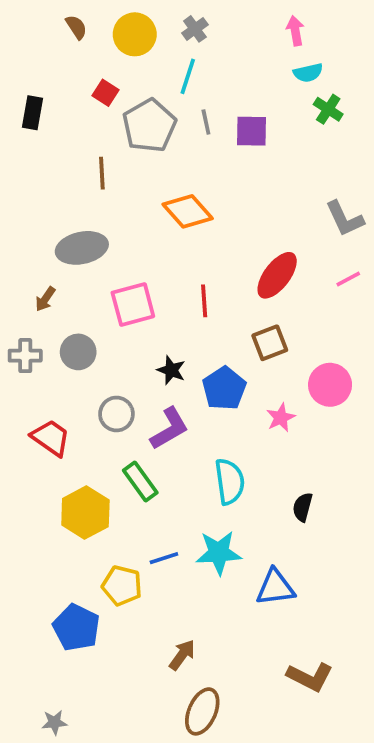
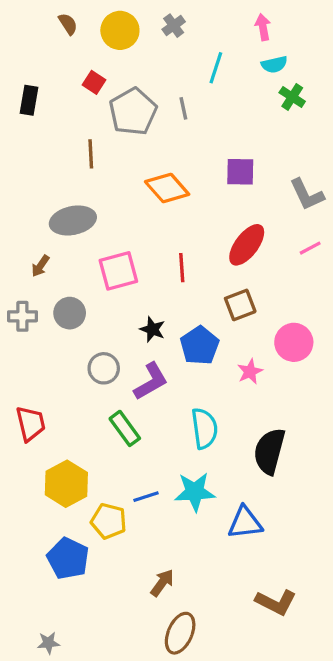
cyan line: (188, 76) -> (216, 68), moved
purple square: (252, 131) -> (240, 172), moved
red trapezoid: (51, 438) -> (31, 424), moved, turned 42
black semicircle: (303, 507) -> (269, 451), size x1.8
yellow hexagon: (85, 513) -> (66, 484), moved

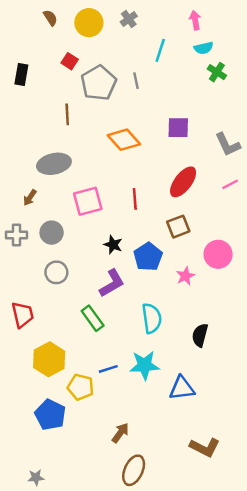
gray circle: (104, 368) -> (56, 272), moved
black semicircle: (269, 451) -> (200, 335), size x0.7

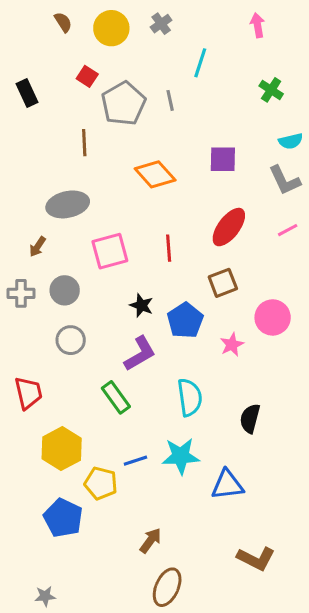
pink arrow: (195, 20) -> (258, 25), moved
cyan semicircle: (204, 48) -> (291, 141), moved
black rectangle: (21, 75) -> (27, 93), turned -35

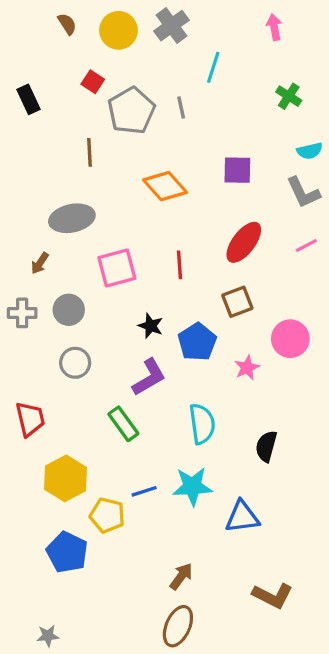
gray cross: (161, 24) -> (172, 26), size x1.5
brown arrow: (151, 540) -> (181, 576), moved

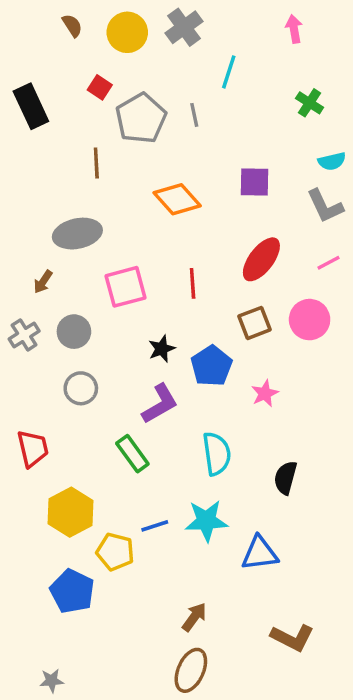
black rectangle: (29, 99) -> (31, 106), size x1.4
gray cross: (22, 313) -> (24, 335), turned -32
black star: (151, 326) -> (162, 349), turned 30
pink circle: (290, 339) -> (310, 320), moved

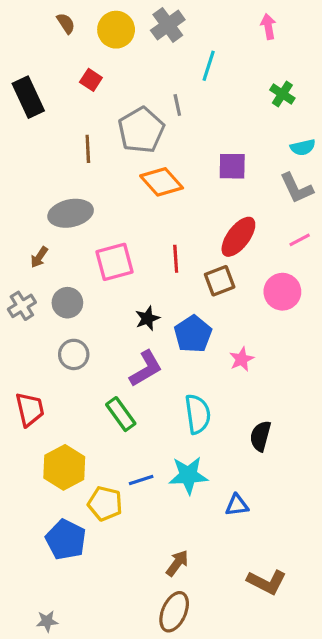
gray pentagon: (141, 118) -> (141, 130), moved
brown square: (255, 323) -> (220, 281), moved
blue triangle: (260, 553) -> (237, 505), size x0.7

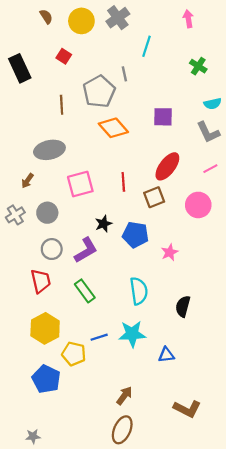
blue pentagon: (193, 334) -> (135, 235), turned -30
purple L-shape: (146, 369) -> (86, 250), moved
red trapezoid: (30, 409) -> (41, 281), moved

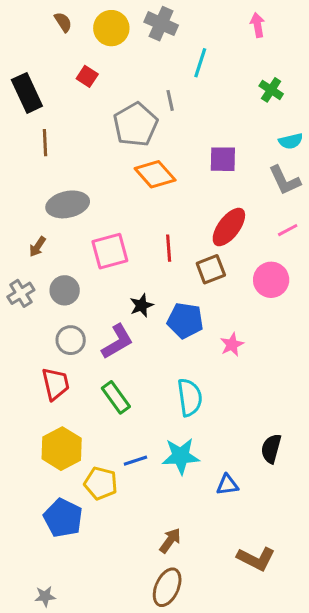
gray cross: (118, 18) -> (161, 24), turned -30
brown line: (62, 105) -> (45, 143), moved
black semicircle: (183, 306) -> (271, 449), moved

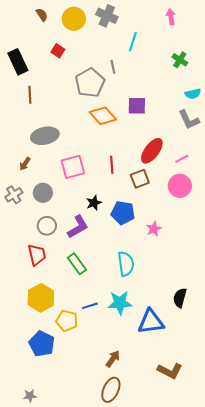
purple square: (223, 159) -> (137, 106), moved
pink line: (288, 230) -> (182, 159), moved
blue triangle: (227, 485) -> (151, 322), size x1.8

